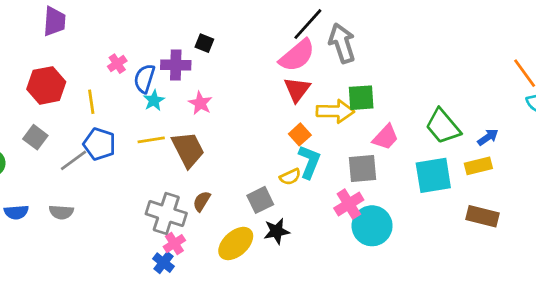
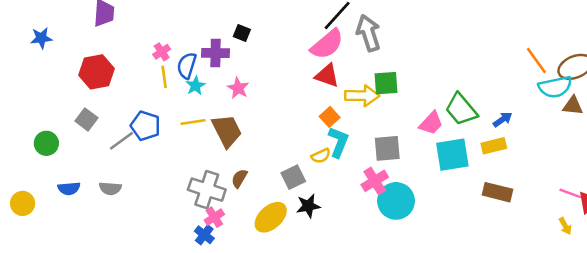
red triangle: (297, 90) -> (327, 76), turned -48
yellow line: (91, 102) -> (164, 77), moved
pink trapezoid: (386, 137) -> (431, 123), moved

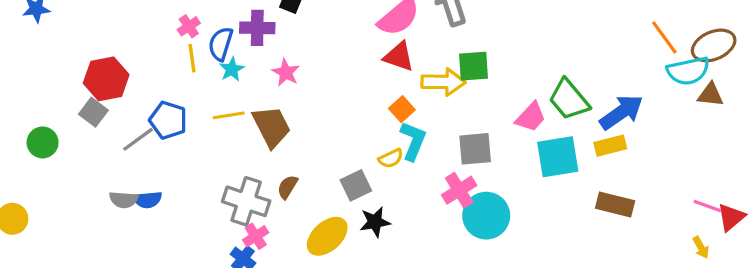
red hexagon: (96, 72) -> (106, 79), moved
blue arrow: (503, 119) -> (621, 112), size x1.8
blue semicircle: (69, 188) -> (148, 200), moved

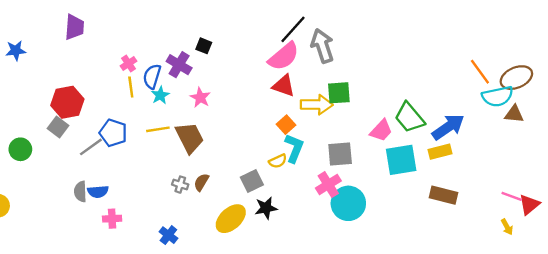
purple cross: (257, 28) -> (179, 65), turned 30
gray semicircle: (124, 200) -> (80, 192), turned 84
gray cross: (246, 201) -> (180, 185), moved, size x0.5
pink cross: (256, 236) -> (112, 219), moved, turned 30

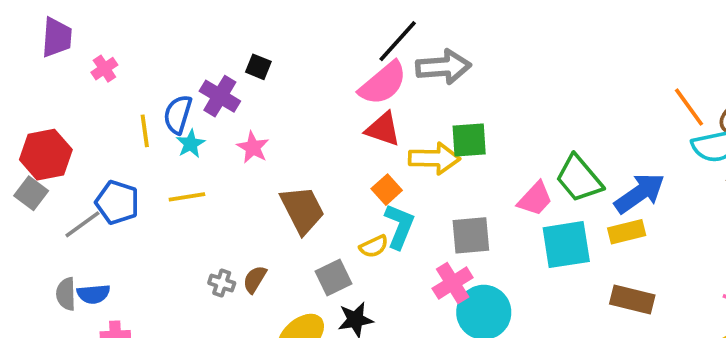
gray arrow: (322, 46) -> (443, 67), turned 104
pink cross: (128, 63) -> (104, 69), moved
brown trapezoid: (190, 138) -> (302, 210), moved

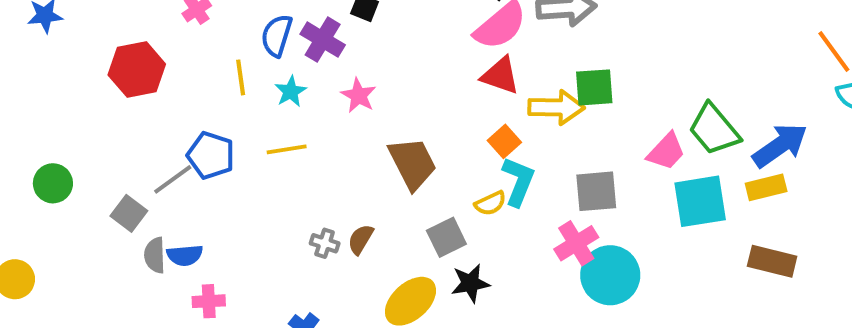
blue semicircle: (178, 114) -> (277, 36), moved
red hexagon: (46, 155) -> (137, 69), moved
gray square: (31, 193) -> (129, 213), moved

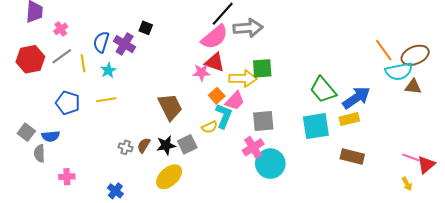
pink star: (359, 95) -> (201, 72), moved, turned -30
pink trapezoid: (666, 151) -> (235, 101), moved
gray line: (173, 179) -> (62, 56), moved
blue semicircle: (185, 255) -> (51, 136), moved
black star: (470, 283) -> (166, 145), moved

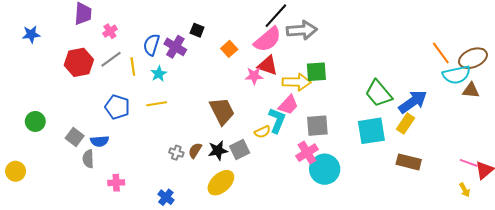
orange square: (217, 96) -> (229, 49), moved
yellow rectangle: (349, 119) -> (406, 124), turned -42

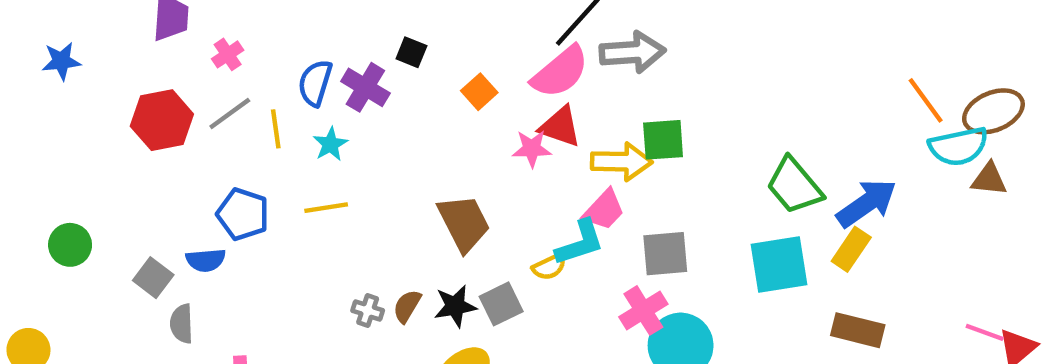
cyan L-shape: (277, 120) -> (580, 243), turned 50
blue semicircle: (100, 141) -> (206, 260), moved

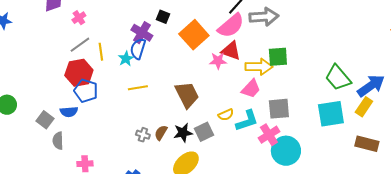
blue semicircle: (315, 83) -> (138, 49), moved
orange square: (479, 92) -> (194, 35), size x1.8
red hexagon: (162, 120) -> (79, 73), moved
yellow line: (326, 208) -> (138, 88), moved
cyan L-shape: (580, 243) -> (247, 121), moved

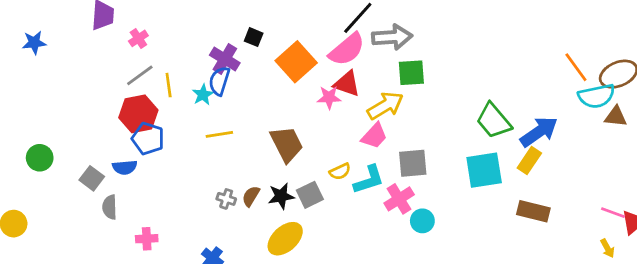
green square: (278, 57) -> (411, 73), moved
yellow arrow: (259, 67) -> (385, 106), turned -32
cyan circle: (286, 151) -> (422, 221), size x0.6

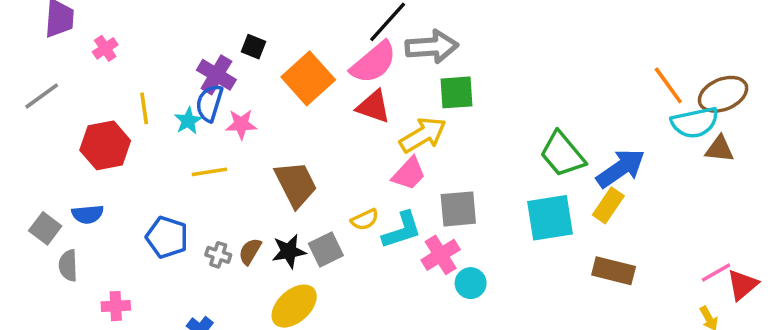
gray line: (140, 75) -> (42, 96), moved
pink star: (329, 97) -> (241, 124), moved
blue pentagon: (148, 139) -> (167, 237), moved
pink line: (613, 213) -> (716, 273), turned -50

